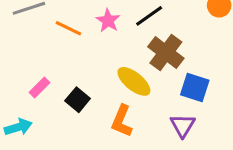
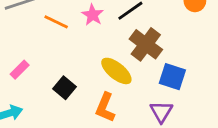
pink rectangle: (40, 87) -> (20, 70), moved

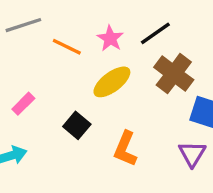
yellow ellipse: (116, 71) -> (112, 82), moved, turned -76

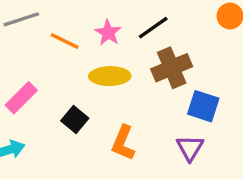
brown cross: (174, 74) -> (172, 68), turned 30
yellow ellipse: (112, 82) -> (110, 76), turned 36
pink rectangle: (23, 104) -> (21, 98), size x1.4

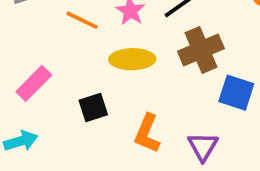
black square: (75, 120) -> (93, 108), turned 32
purple triangle: (190, 148) -> (203, 147), moved

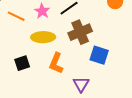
orange L-shape: (147, 134) -> (56, 63), moved

